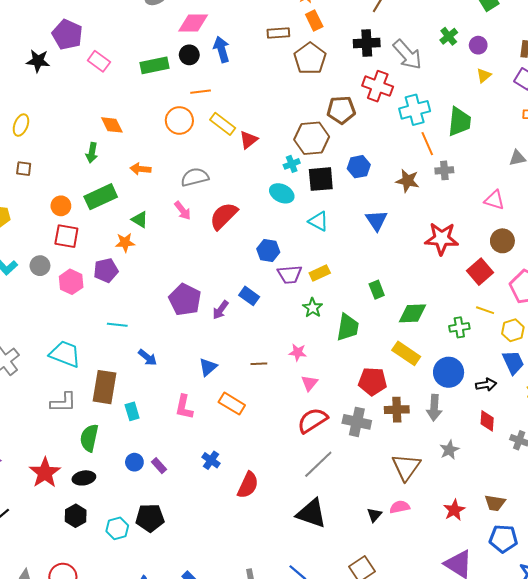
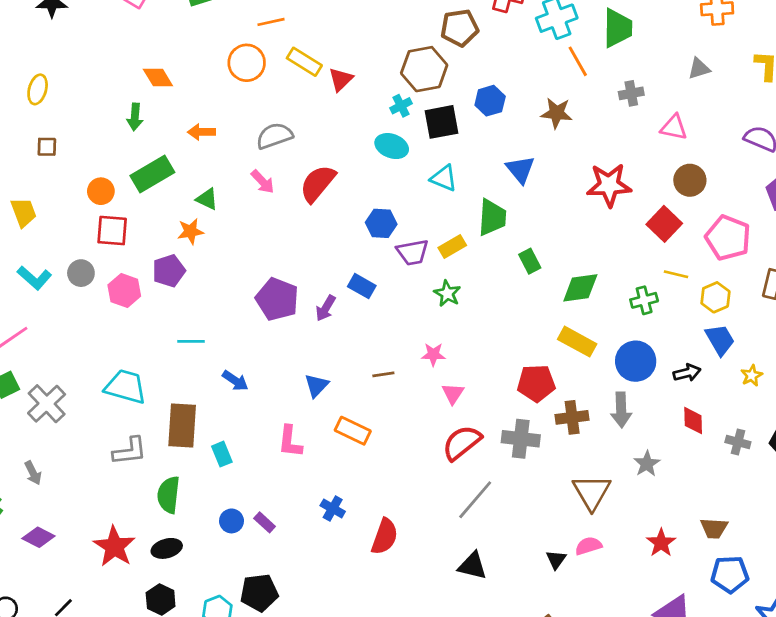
gray cross: (444, 170) -> (631, 93), moved
green trapezoid: (348, 327) -> (492, 217), moved
black triangle: (311, 513) -> (472, 566), size x0.7

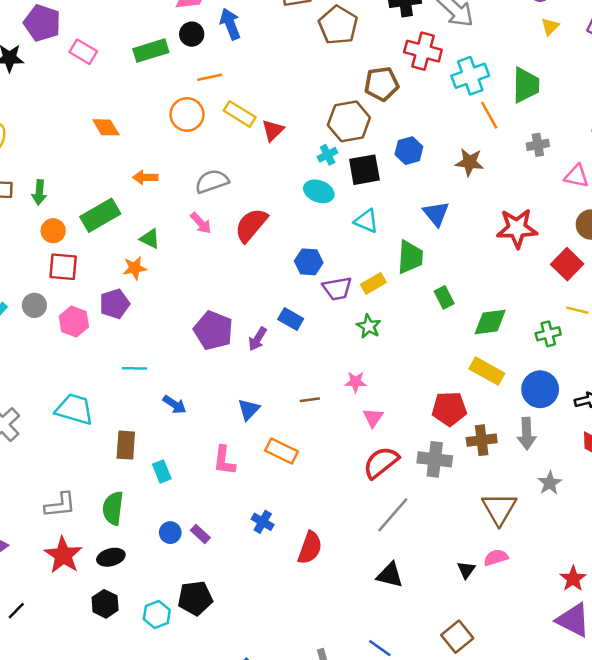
green arrow: (135, 117) -> (39, 192), moved
brown rectangle: (182, 425) -> (126, 445), size x0.7
gray L-shape: (130, 451) -> (60, 505), moved
red star: (661, 543) -> (573, 579), moved

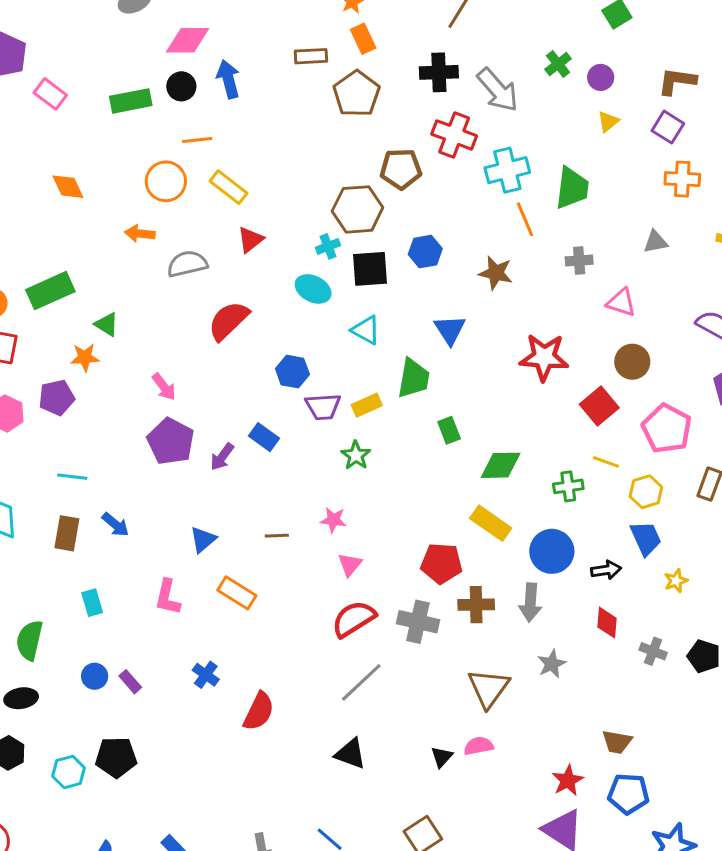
red triangle: (273, 130) -> (250, 240), moved
orange arrow: (145, 177) -> (140, 234), moved
pink arrow: (201, 223) -> (164, 387), moved
brown rectangle: (126, 445) -> (67, 533), moved

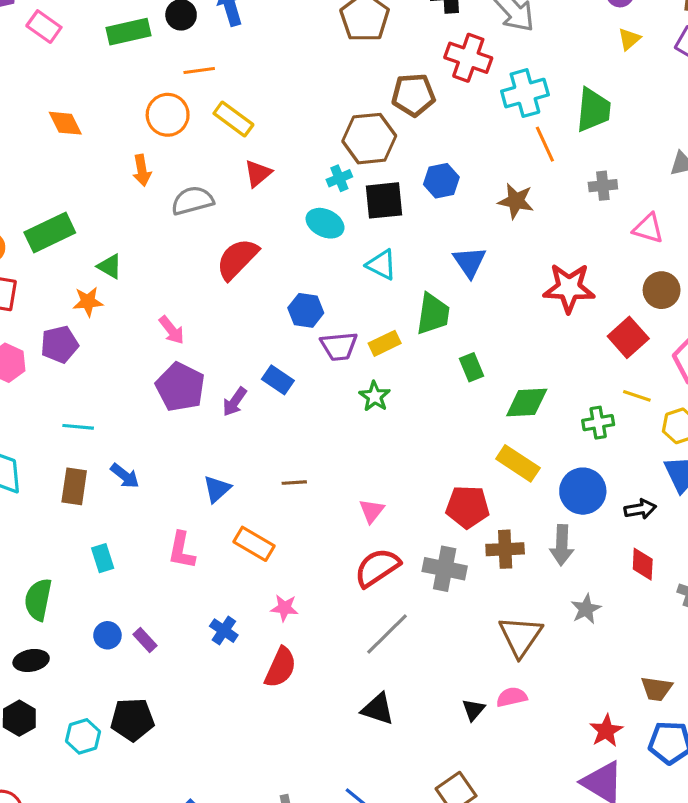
orange arrow: (140, 234) -> (142, 170), turned -104
pink star: (333, 520) -> (284, 608), moved

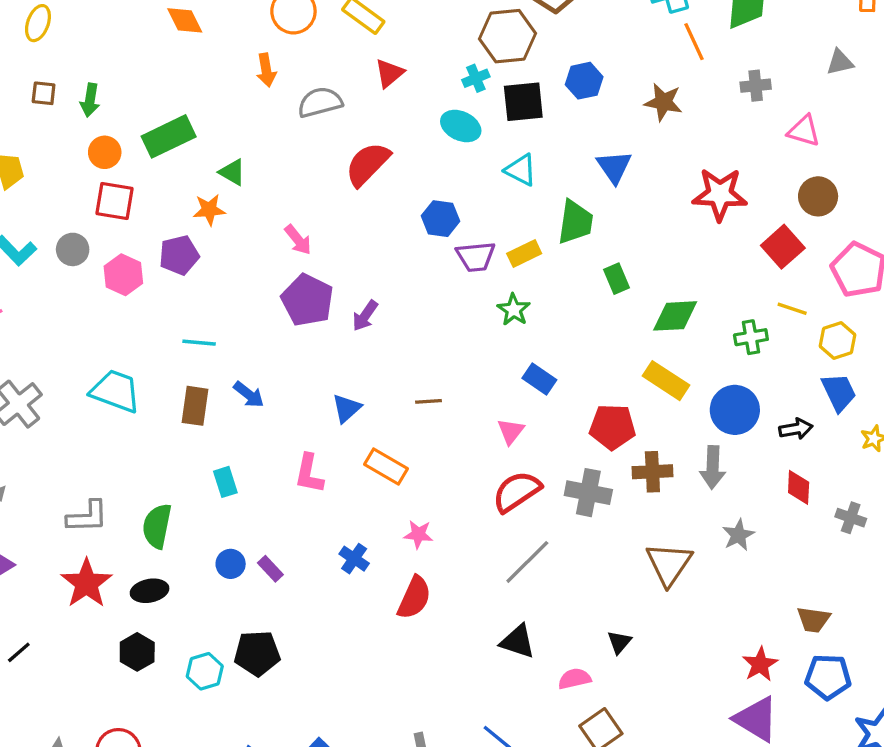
blue rectangle: (278, 380) -> (539, 379), moved
pink semicircle: (512, 697) -> (575, 679), moved

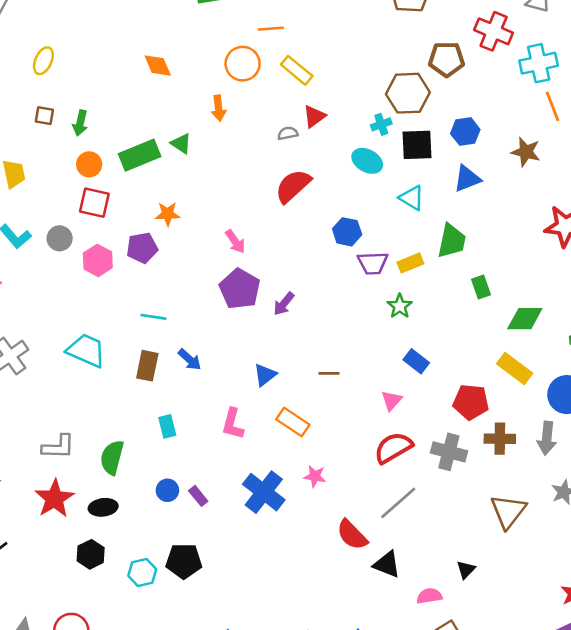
gray semicircle: (320, 102) -> (288, 133), moved, size x0.6
blue triangle: (614, 167) -> (467, 179), moved, turned 40
green triangle: (232, 172) -> (181, 144), moved
blue cross: (354, 559) -> (264, 492), size x1.8
red semicircle: (414, 598) -> (352, 535), moved, turned 108

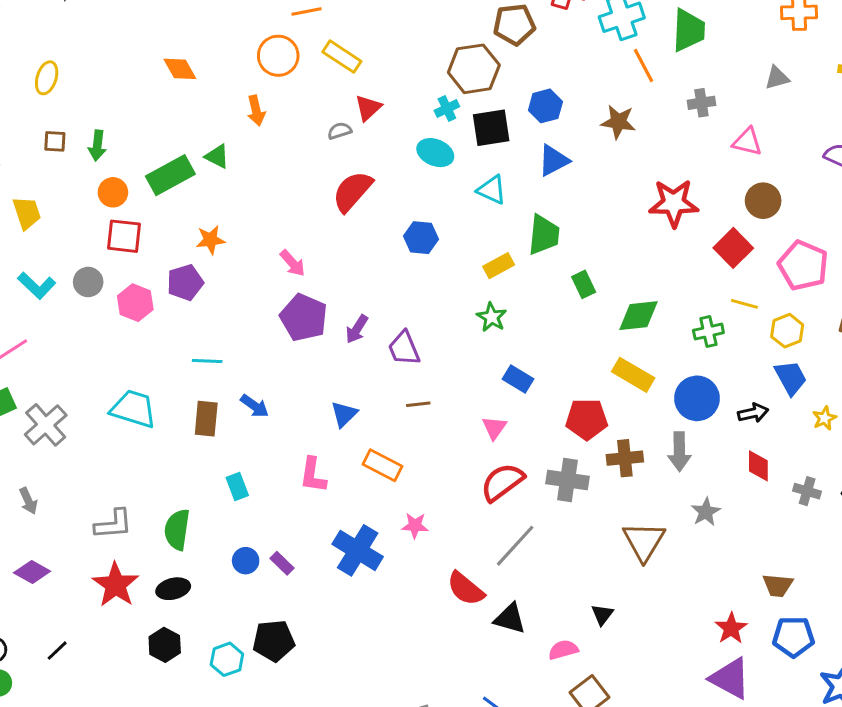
purple trapezoid: (373, 263) -> (404, 348), moved, turned 76

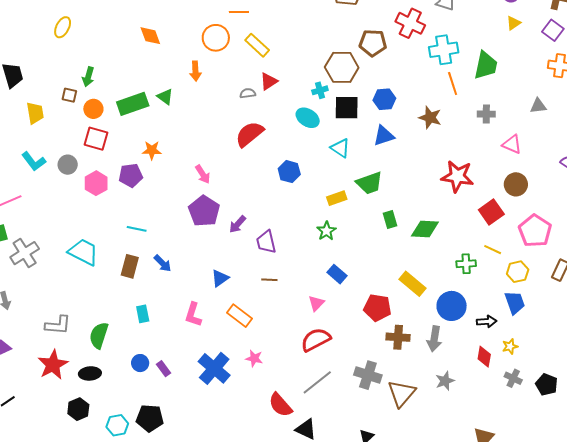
brown square: (55, 141) -> (69, 95), moved
green trapezoid: (544, 235) -> (369, 183), turned 56
green diamond: (639, 316) -> (425, 229), moved
yellow star: (824, 418) -> (510, 346), moved
gray cross: (568, 480) -> (368, 375), moved

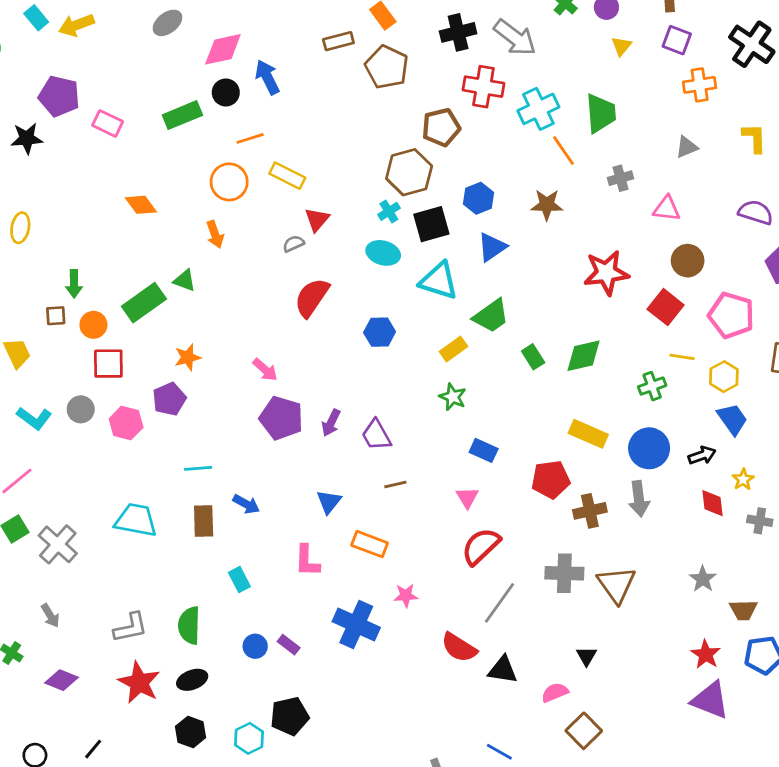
cyan triangle: (340, 148) -> (439, 281), size x1.4
gray star: (445, 381) -> (703, 579), moved

